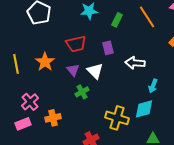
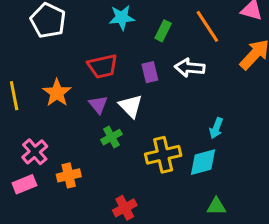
white arrow: (135, 63) -> (190, 68), moved
yellow cross: (117, 118) -> (163, 155), moved, turned -30

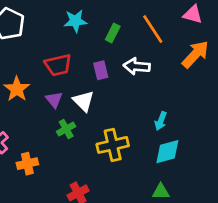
cyan diamond: (203, 162) -> (167, 152), moved

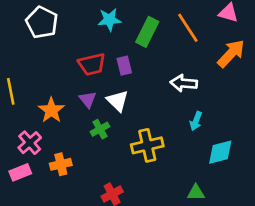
green rectangle: (113, 33) -> (147, 32), size x1.5
white arrow: (137, 66) -> (184, 83), moved
purple rectangle: (101, 70) -> (124, 66), moved
orange star: (17, 89) -> (51, 110), moved
cyan diamond: (167, 152) -> (220, 152), moved

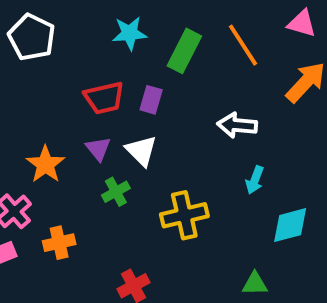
purple rectangle: (124, 66) -> (151, 100), turned 30

